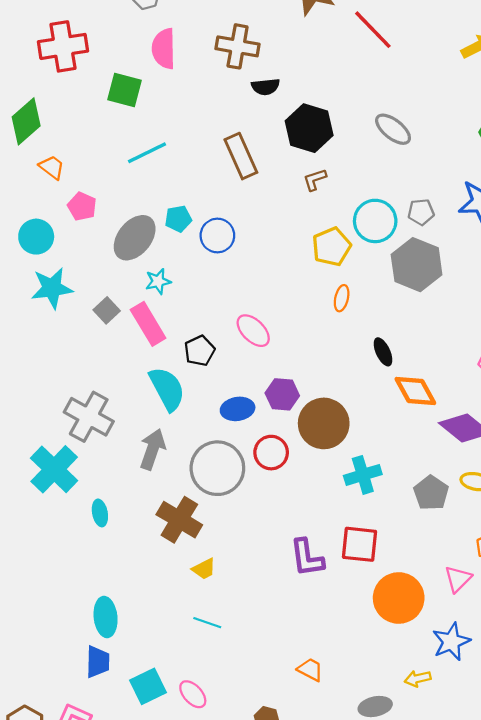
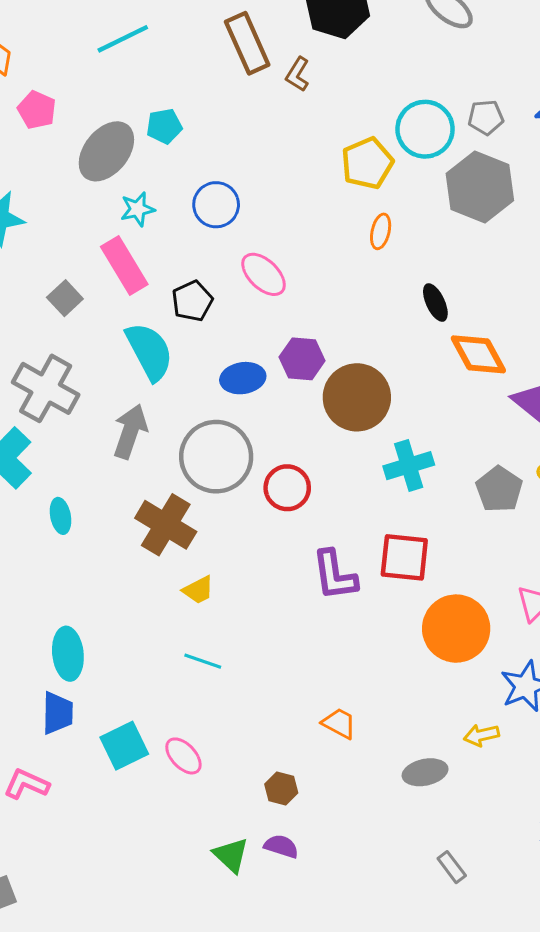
brown L-shape: (315, 180) -> (298, 74), moved, turned -40
blue circle: (217, 235) -> (216, 205), moved
gray square: (107, 310) -> (65, 298), moved
red circle: (271, 453) -> (287, 488), moved

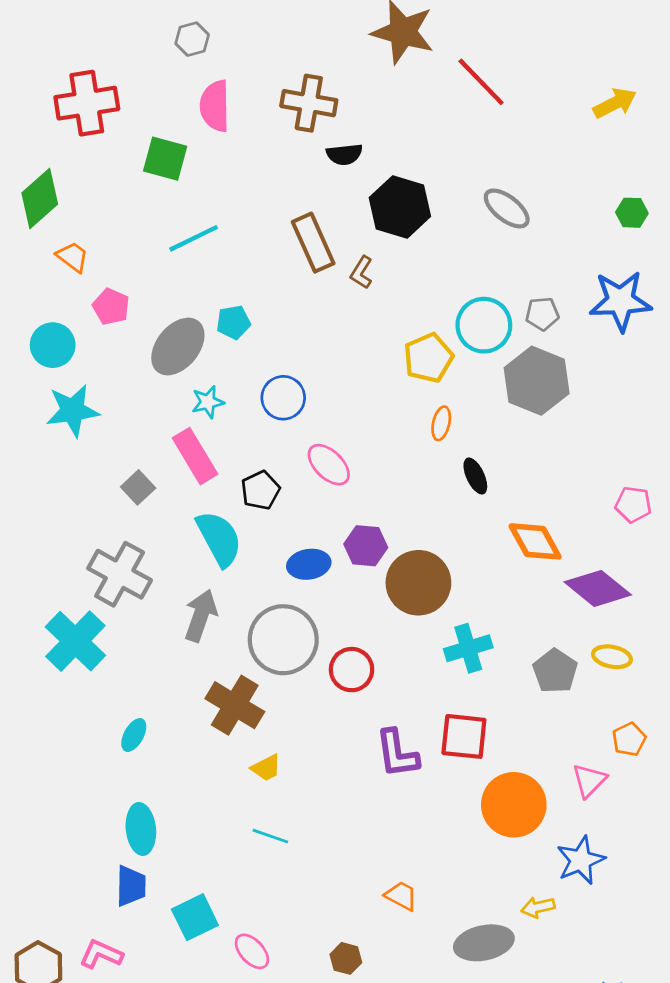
black ellipse: (435, 303) -> (475, 476), moved
cyan ellipse: (61, 516) -> (134, 735), moved, turned 40
pink ellipse: (183, 756) -> (252, 951), moved
gray ellipse: (425, 772) -> (484, 943), size x1.4

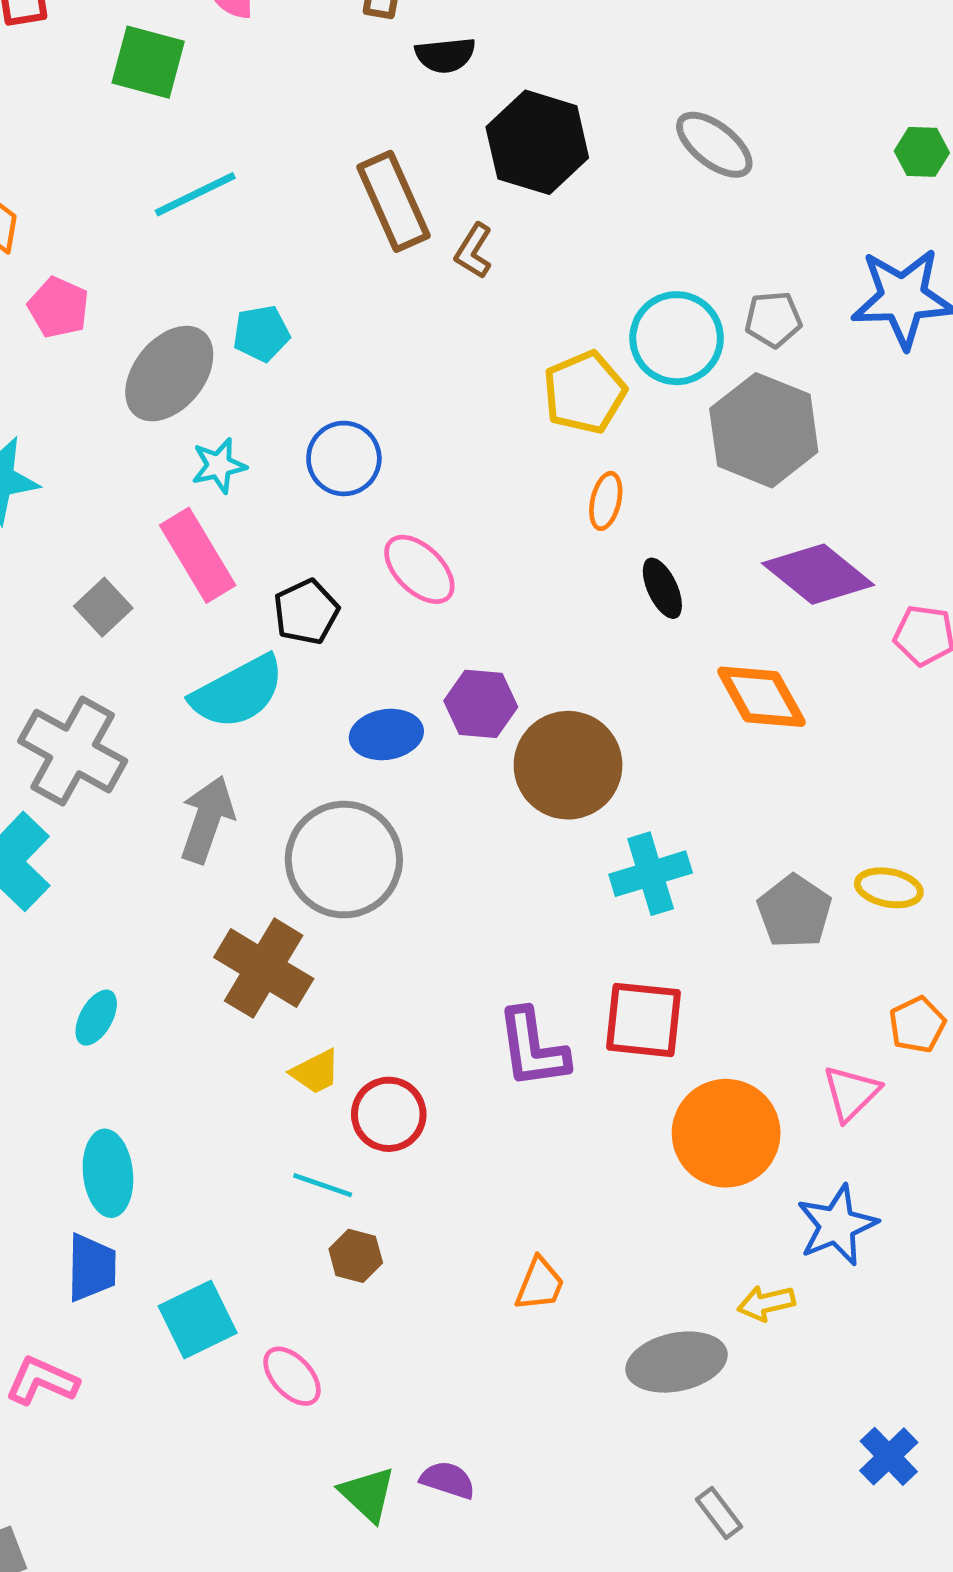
cyan semicircle: (219, 539) -> (238, 692), turned 90
purple diamond: (598, 588) -> (818, 574), moved
red circle: (352, 670) -> (389, 1114), moved
orange trapezoid: (401, 896) -> (540, 1284), turned 84
brown hexagon: (346, 958) -> (356, 1256), moved

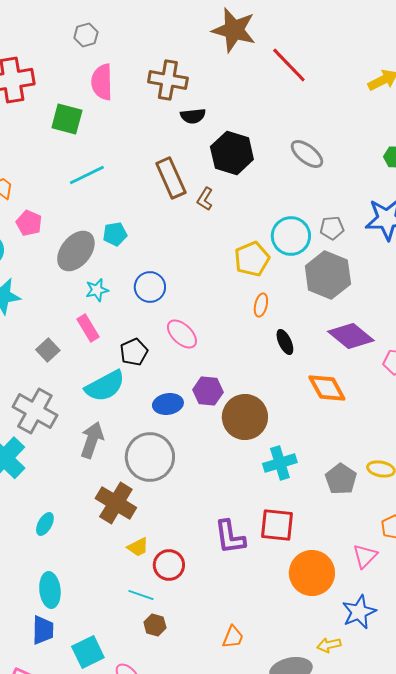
pink rectangle: (198, 555) -> (88, 328), size x0.7

